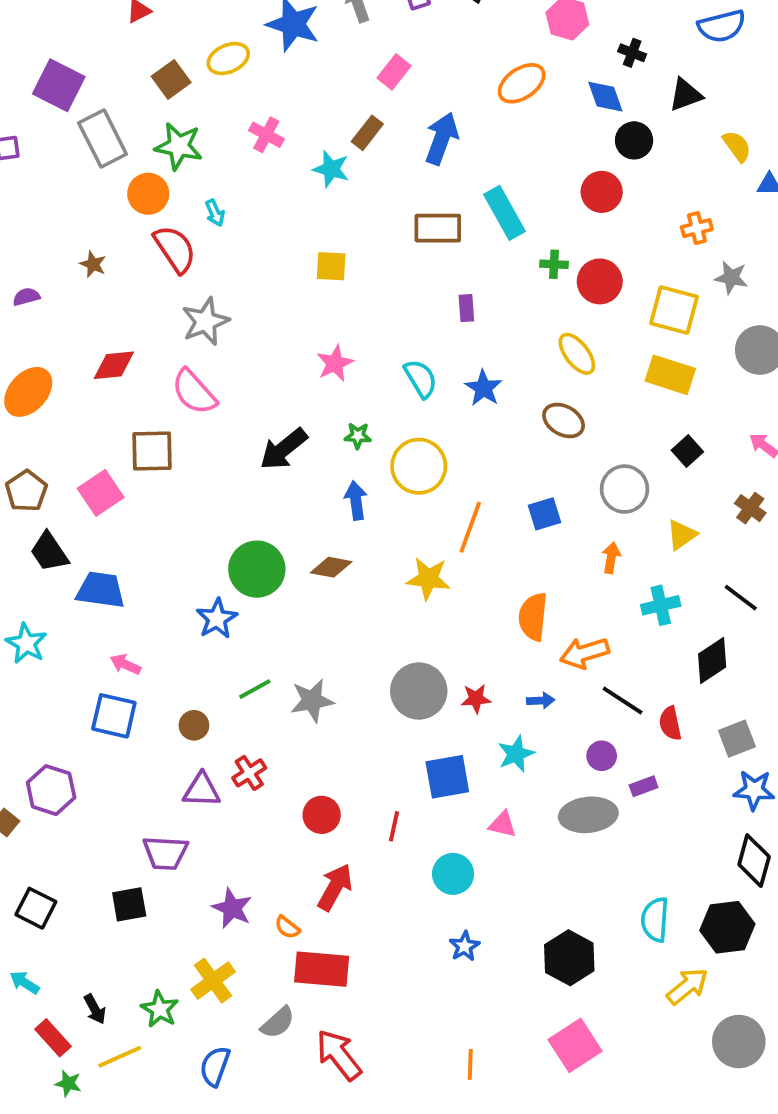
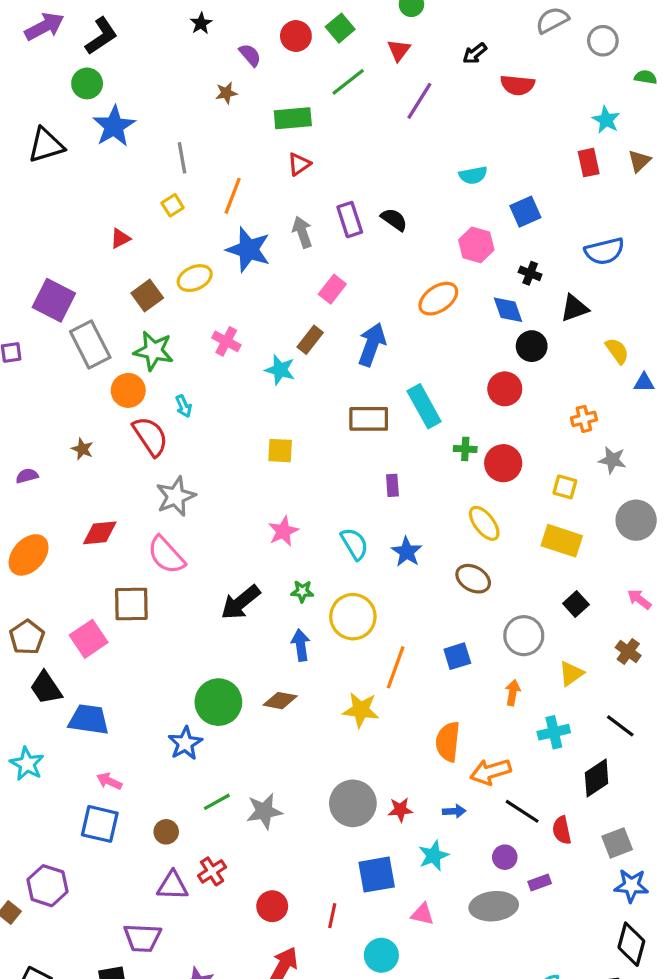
yellow square: (674, 310) -> (565, 487), size x0.6

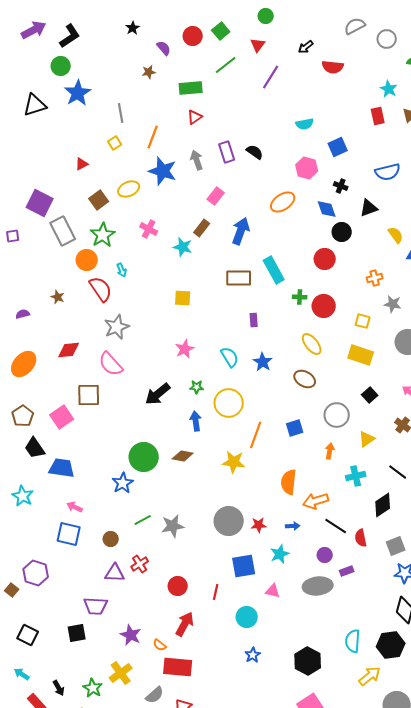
green star: (154, 351) -> (103, 235), turned 30

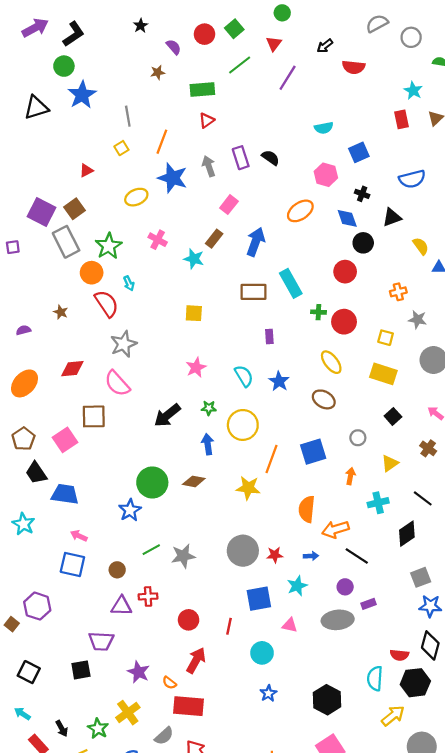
brown square: (99, 200) -> (75, 209), moved
gray circle: (337, 415) -> (358, 438), size x0.6
blue square: (295, 428) -> (313, 452), size x1.4
red semicircle: (361, 538) -> (399, 655), moved, turned -72
red cross: (140, 564) -> (148, 596), turned 30

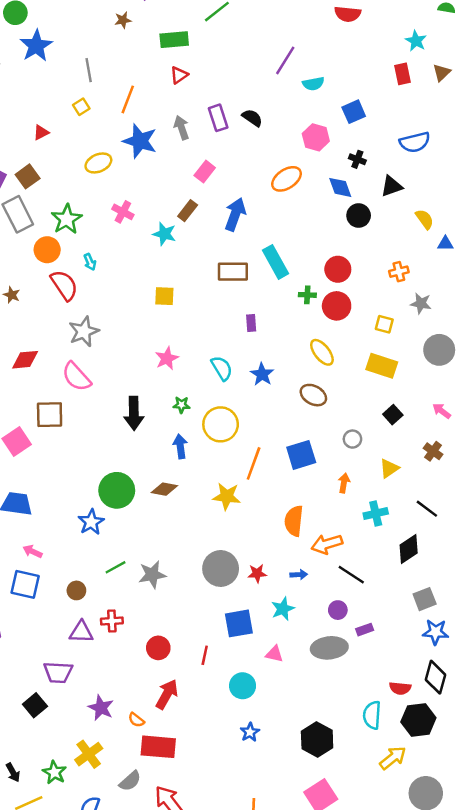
purple line: (288, 78) -> (285, 60), moved
red circle: (345, 272) -> (338, 269), moved
black arrow: (167, 415) -> (134, 413), turned -52
black square: (81, 670) -> (35, 705), turned -30

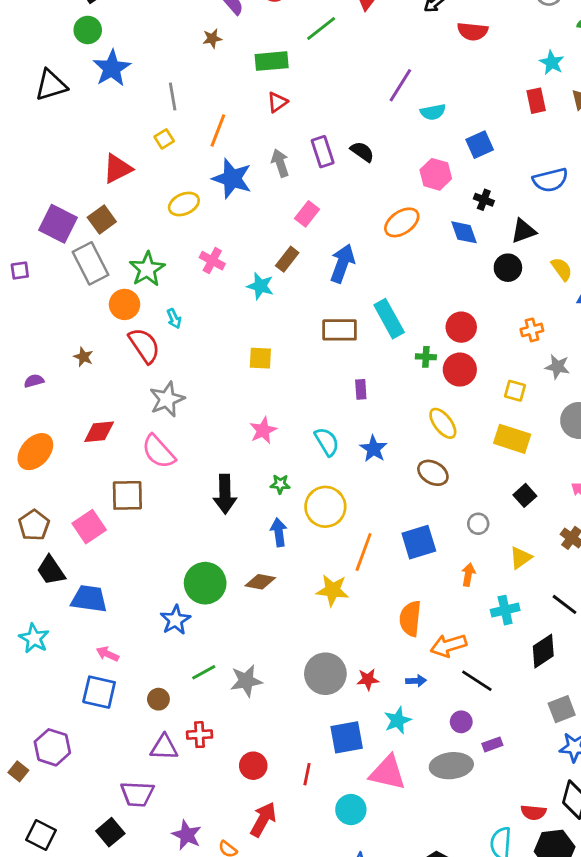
red triangle: (41, 132) -> (117, 169), size x1.6
black circle: (359, 216) -> (508, 268), moved
pink triangle: (274, 654) -> (388, 773), size x1.8

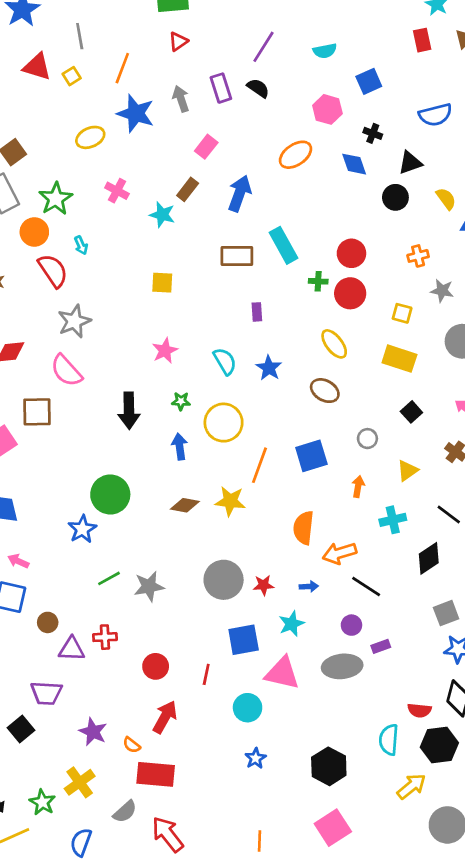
purple line: (400, 85) -> (264, 47), moved
red triangle: (117, 169) -> (37, 67), moved, turned 44
brown diamond: (260, 582) -> (185, 505), moved
brown circle: (158, 699) -> (48, 622), moved

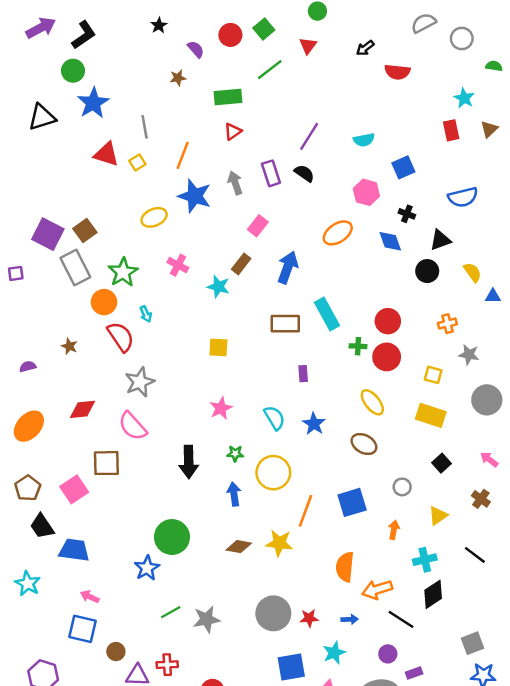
black diamond: (429, 558) -> (433, 594), moved

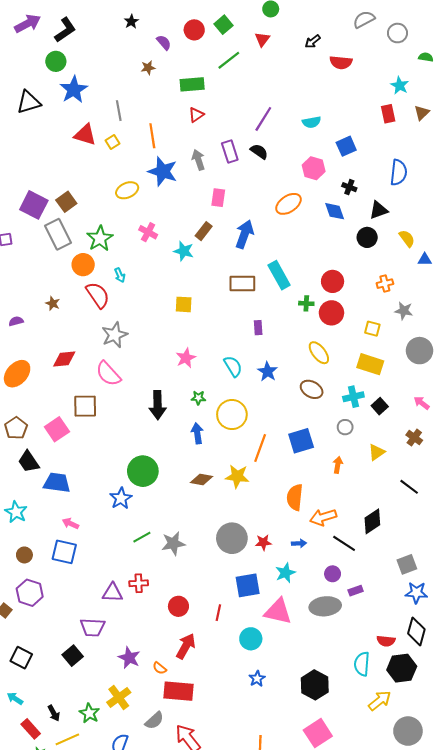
orange line: (183, 155) -> (152, 136), turned -30
blue semicircle: (463, 197) -> (399, 172), turned -70
pink rectangle: (258, 226) -> (218, 198), turned -30
cyan cross: (425, 560) -> (353, 397), moved
brown circle: (116, 652) -> (24, 555), moved

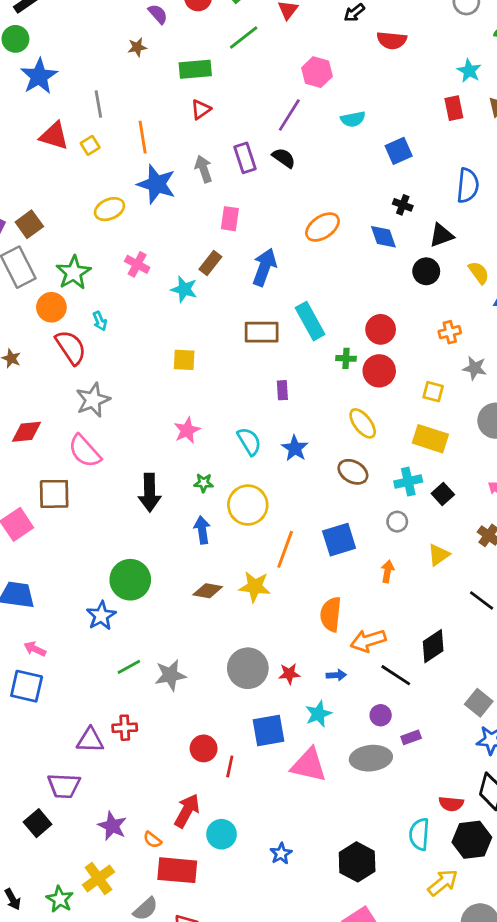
pink hexagon: (314, 168) -> (317, 72), moved
gray square: (407, 564) -> (479, 703), turned -30
red circle: (178, 606) -> (204, 748), moved
cyan circle: (251, 639) -> (222, 834), moved

